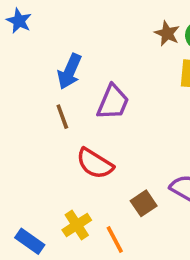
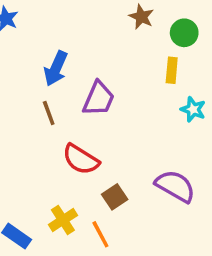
brown star: (167, 33) -> (141, 17), moved
brown square: (144, 203) -> (115, 197), moved

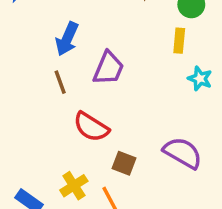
brown square: (115, 197) -> (124, 163), turned -35

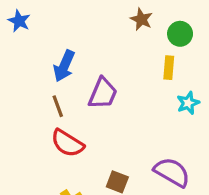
cyan star: (200, 79) -> (188, 103), turned 30
red semicircle: (91, 127) -> (67, 143), moved

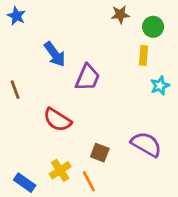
brown star: (141, 19) -> (120, 15), turned -30
blue arrow: (64, 66) -> (55, 54), turned -60
brown line: (58, 106) -> (15, 90), moved

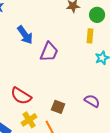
red semicircle: (57, 120) -> (21, 96), moved
purple semicircle: (146, 144) -> (92, 101), size x0.7

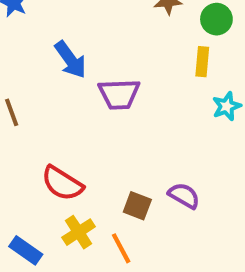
purple trapezoid: (49, 52) -> (119, 94), turned 65
purple semicircle: (92, 101) -> (184, 196), moved

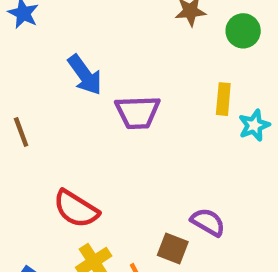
yellow rectangle: (202, 62) -> (223, 99), moved
brown square: (137, 206) -> (173, 248), moved

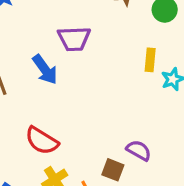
blue arrow: (85, 75) -> (45, 69), moved
purple trapezoid: (138, 112) -> (74, 39), moved

